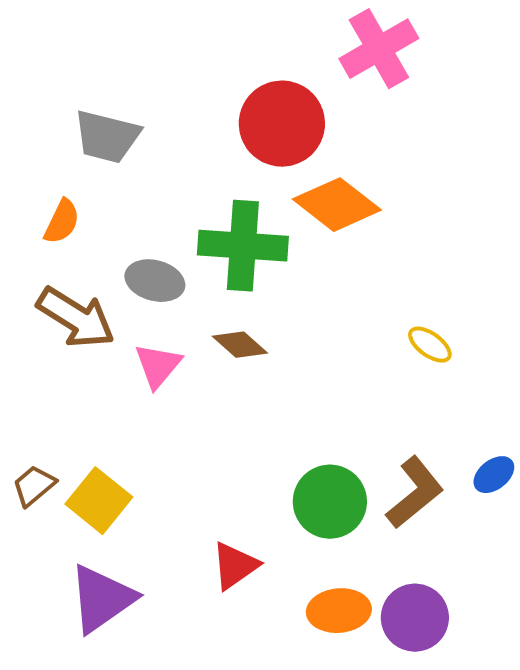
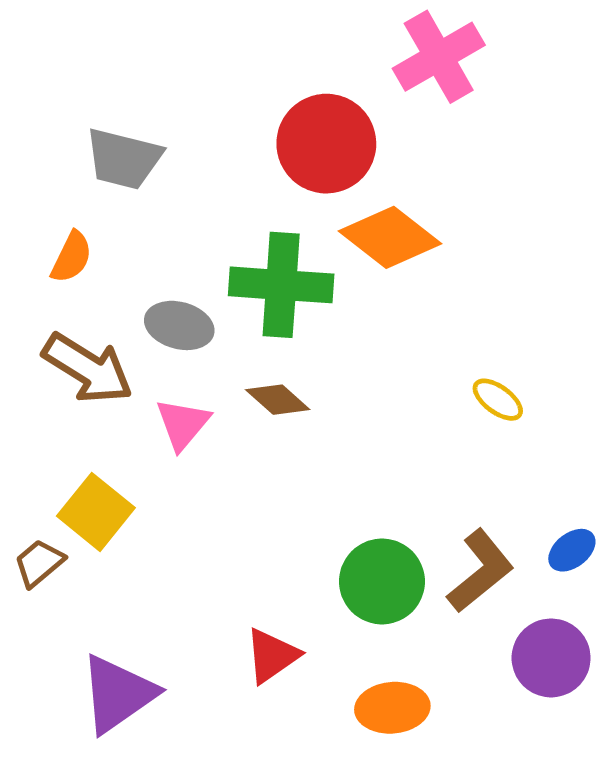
yellow square: (99, 501) -> (96, 512), moved
purple circle: (415, 618) -> (551, 658), moved

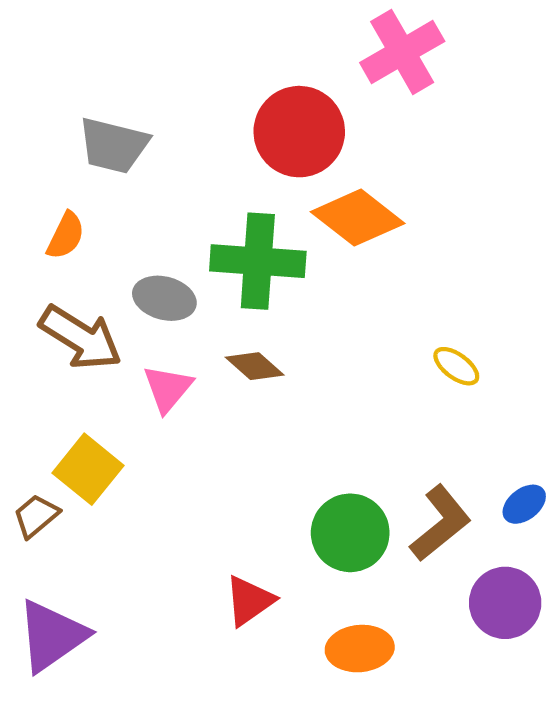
purple triangle: (118, 694) -> (52, 636), moved

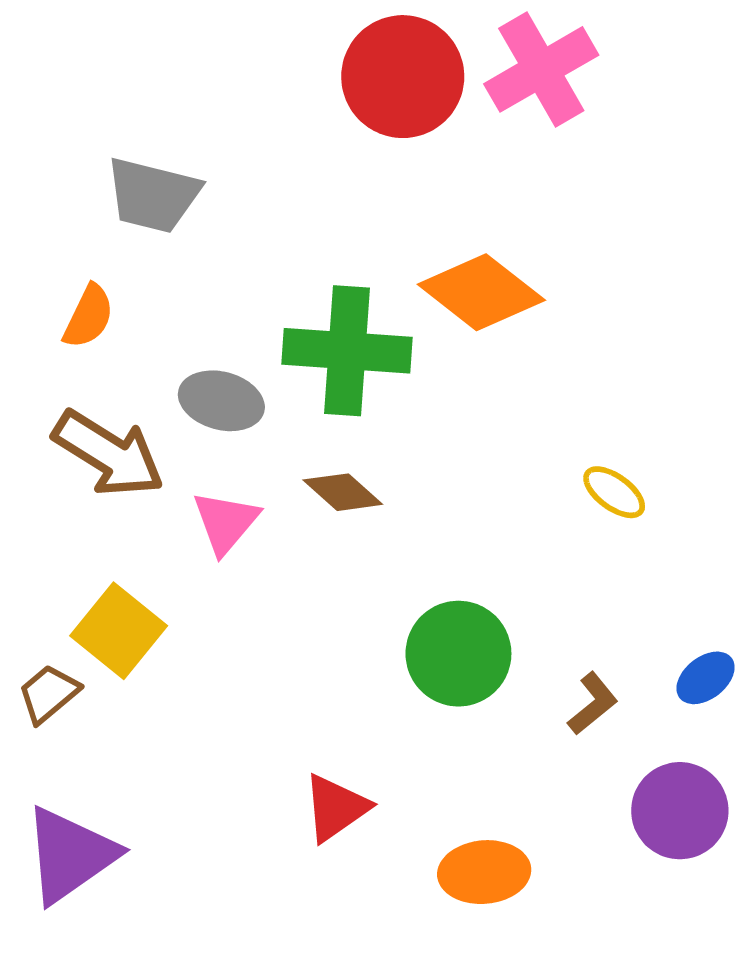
red circle: (299, 132) -> (403, 77), moved
brown L-shape: (440, 523) -> (593, 704), size x0.6
green circle: (350, 533) -> (458, 654), moved

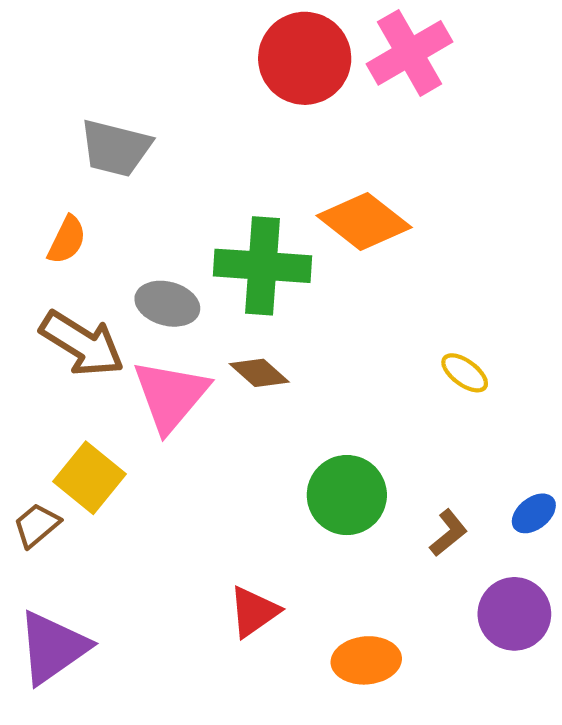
pink triangle: (226, 522) -> (171, 396), size x1.5

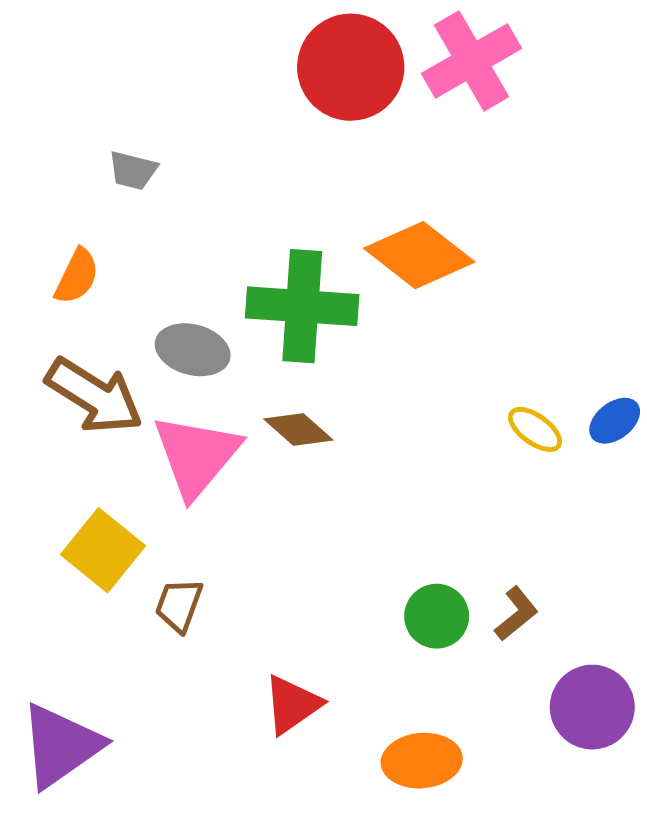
gray trapezoid: (115, 148) -> (133, 170), size x0.6
green circle: (347, 495) -> (437, 616), moved, size x0.7
blue ellipse: (534, 513) -> (615, 421), moved
brown trapezoid: (37, 525) -> (179, 605), moved, turned -30

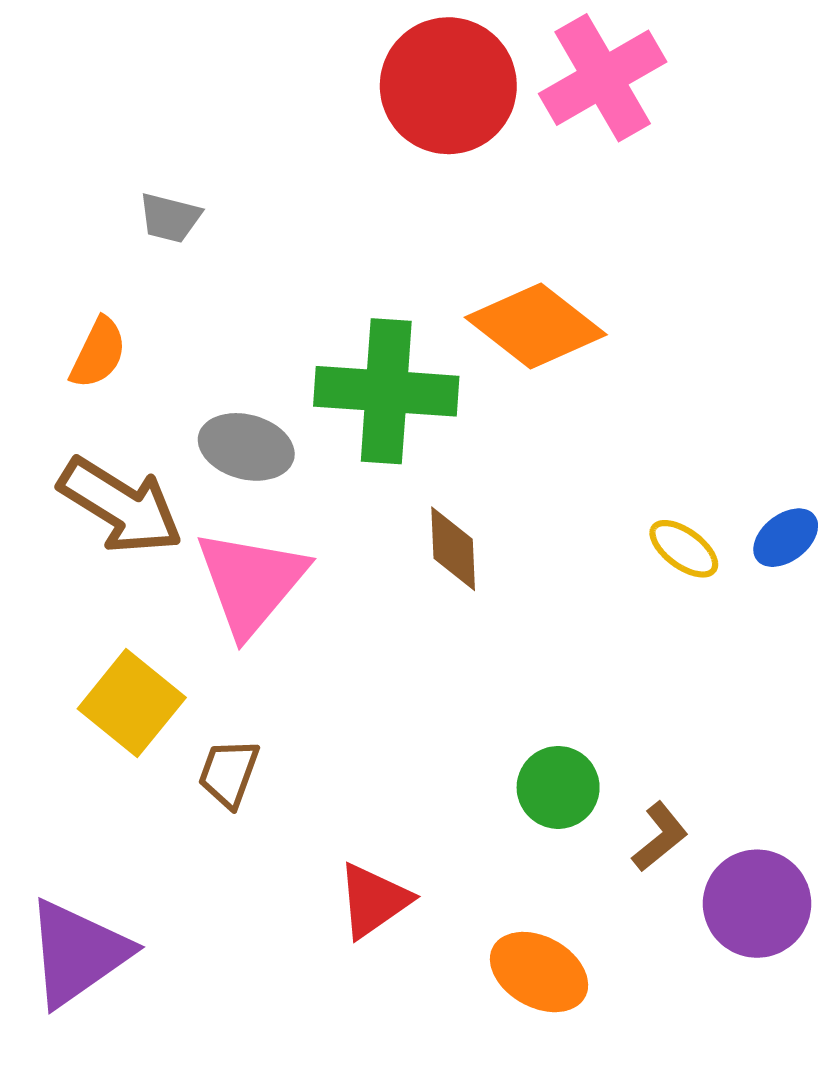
brown diamond: (298, 429) -> (453, 549), moved, turned 46
brown L-shape: (516, 614) -> (660, 837), moved
orange ellipse: (422, 761) -> (539, 972), turned 34

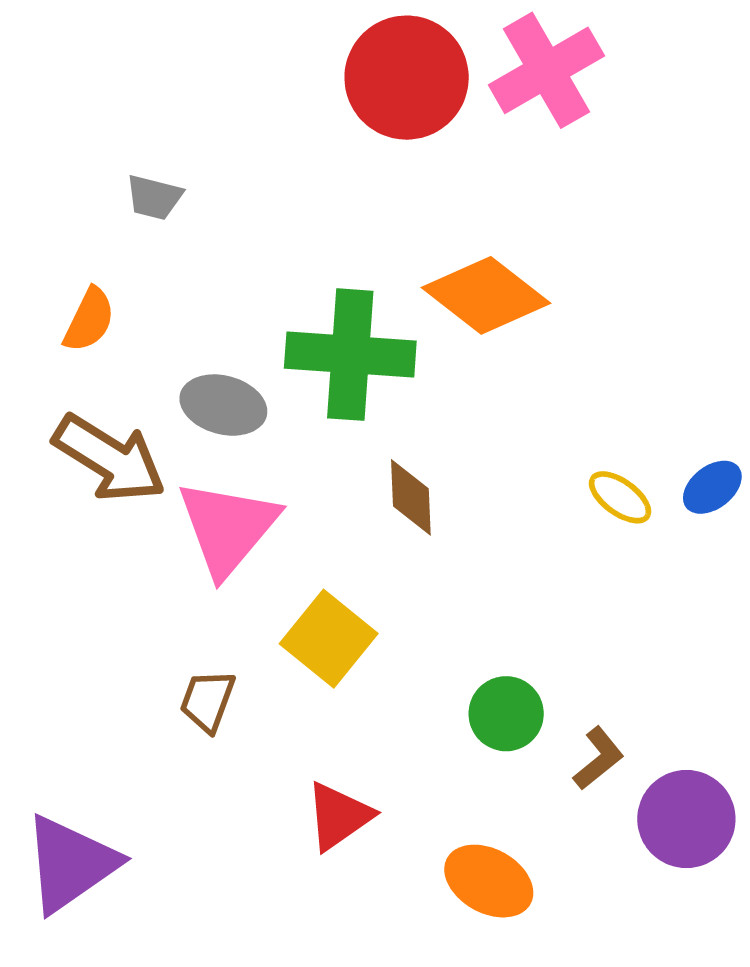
yellow square: (132, 703) -> (329, 639), moved

